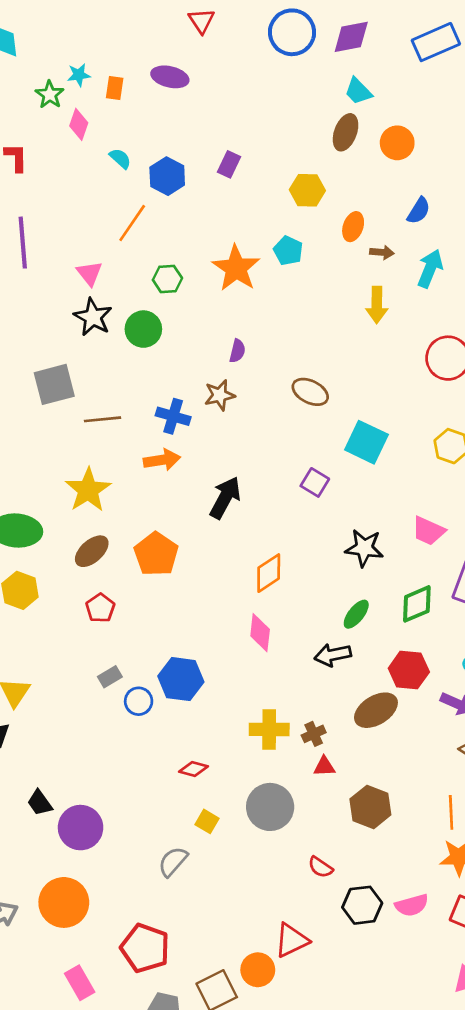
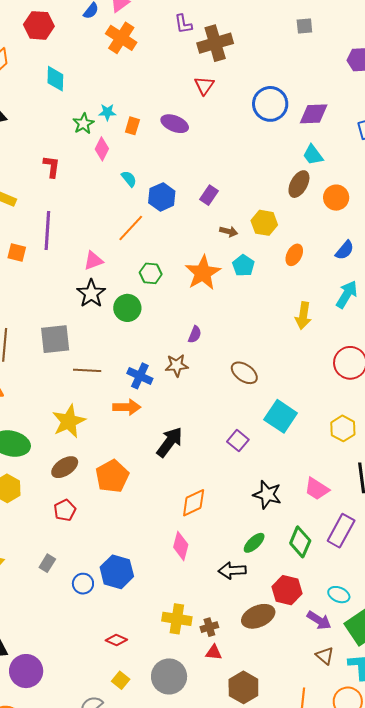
brown arrow: (382, 252) -> (229, 231), moved
pink triangle: (89, 273) -> (93, 261), turned 40
green diamond: (417, 604) -> (300, 542), turned -52
gray rectangle: (110, 677) -> (47, 563), moved, turned -36

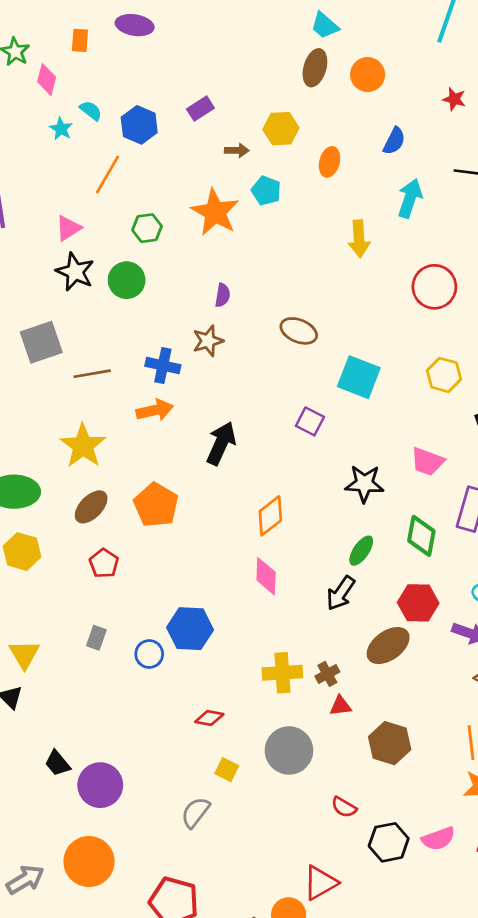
cyan star: (107, 112) -> (61, 129), moved, turned -30
purple rectangle: (209, 195) -> (200, 109), turned 36
black arrow: (232, 570) -> (341, 593), turned -40

